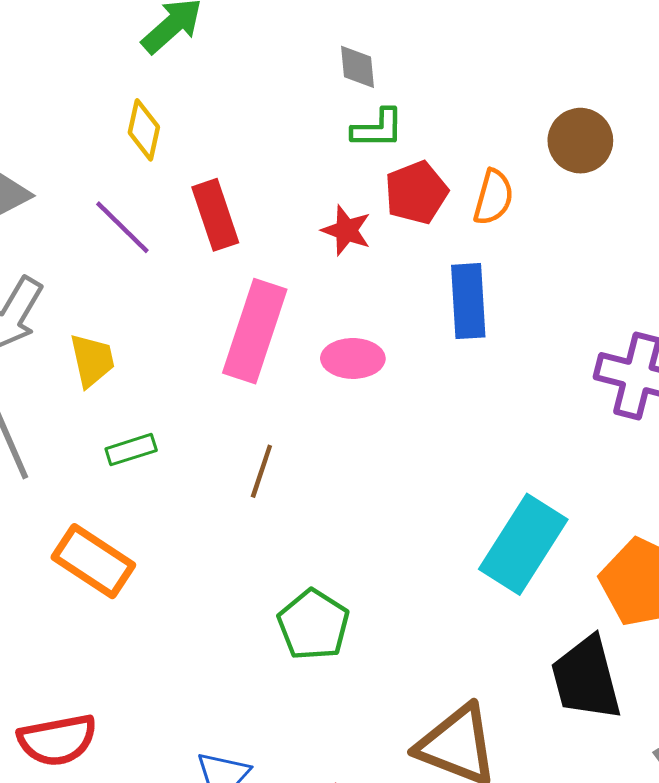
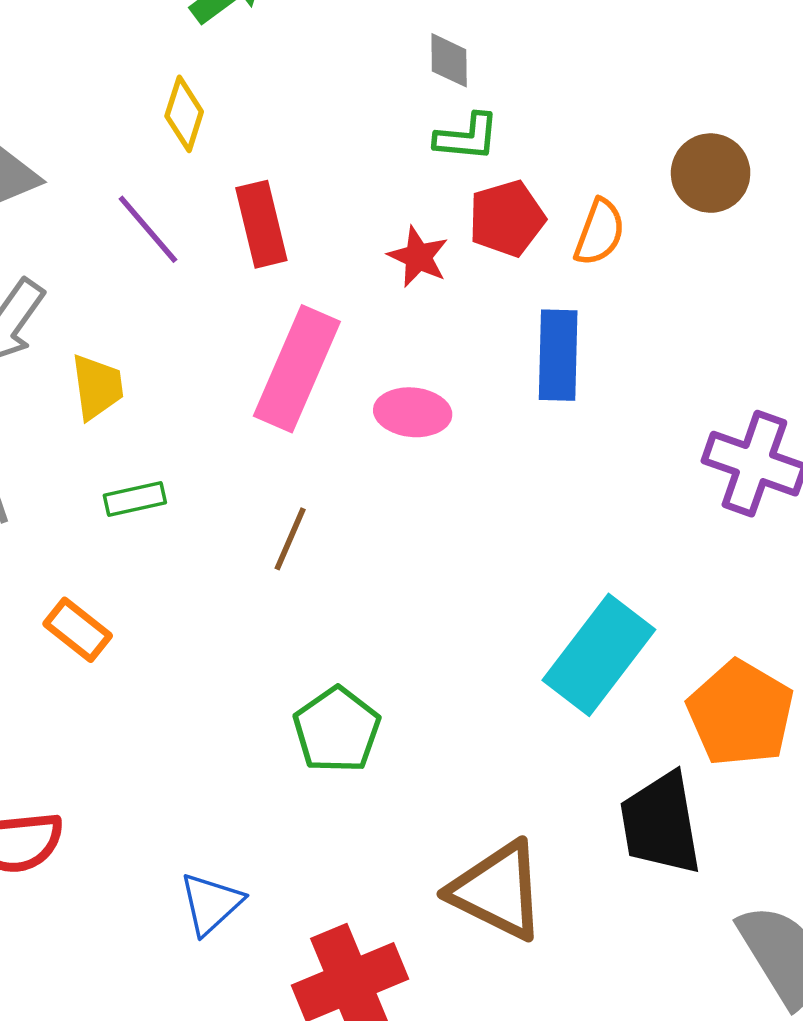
orange rectangle: (93, 561) -> (78, 630), size x0.7

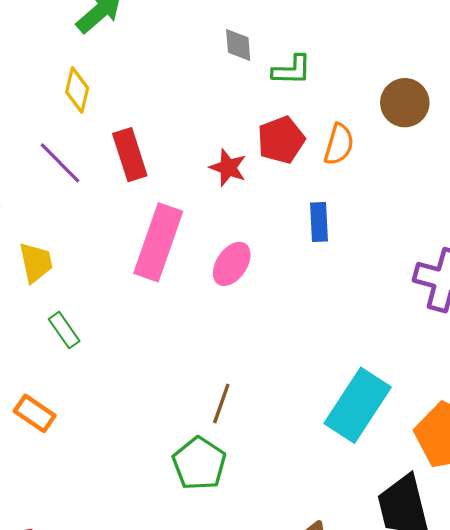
green L-shape: (467, 137) -> (292, 70), moved
blue rectangle: (558, 355) -> (319, 222), size x0.7
pink ellipse: (413, 412) -> (232, 264), turned -57
green rectangle: (135, 499) -> (64, 330), turned 72
brown line: (290, 539) -> (221, 403), moved

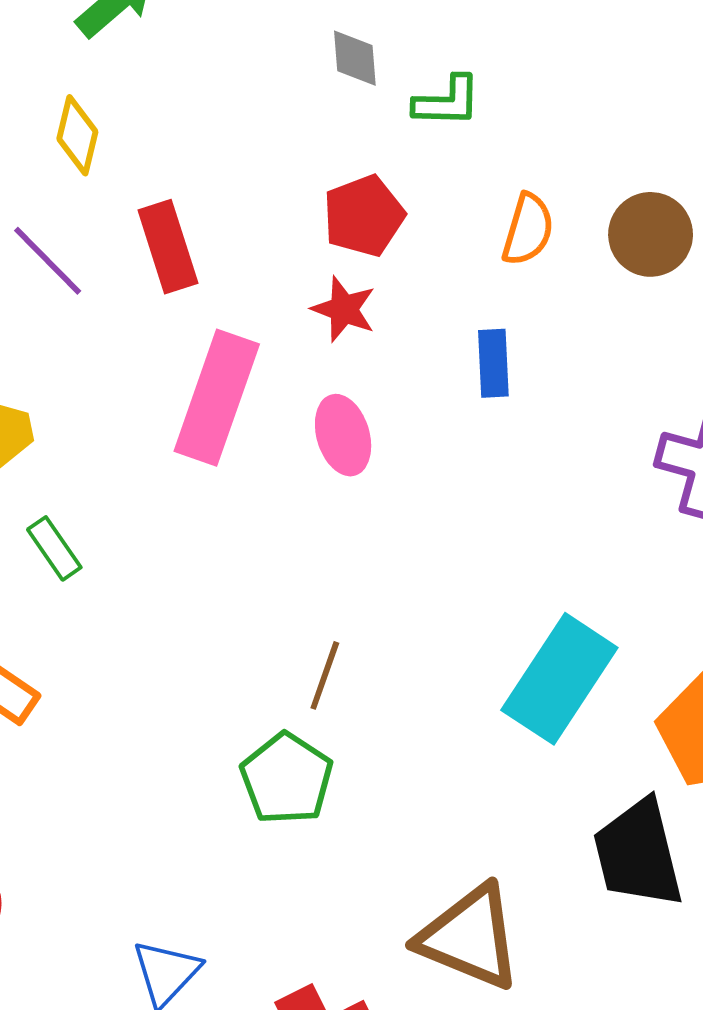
brown circle: (405, 103) -> (651, 234), moved
red pentagon: (281, 140) -> (364, 216), moved
red star: (228, 168) -> (344, 309), moved
pink ellipse: (232, 264) -> (343, 435), turned -51

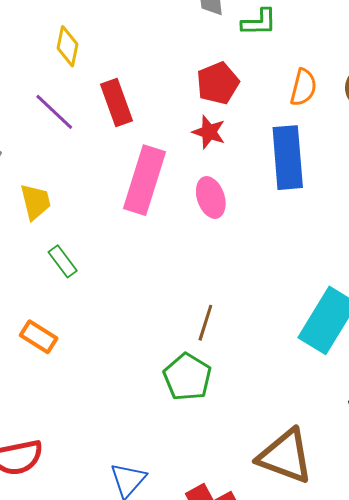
blue rectangle: (493, 363) -> (288, 158), size x1.8

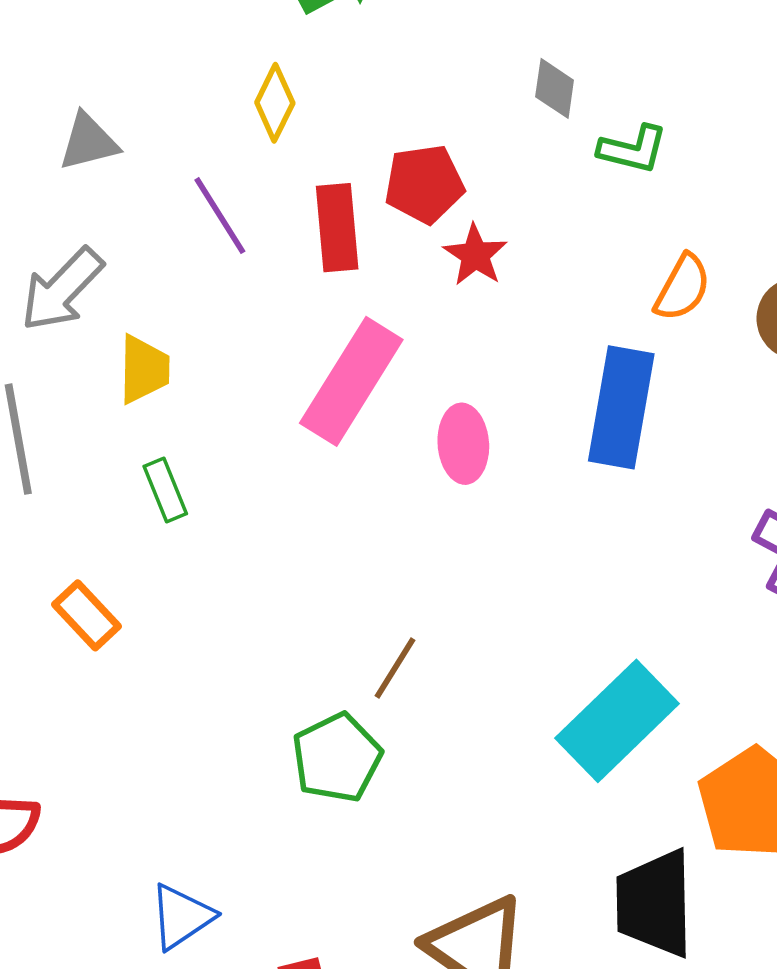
red pentagon: (218, 83) -> (424, 184), moved
red star: (209, 132) -> (475, 255), moved

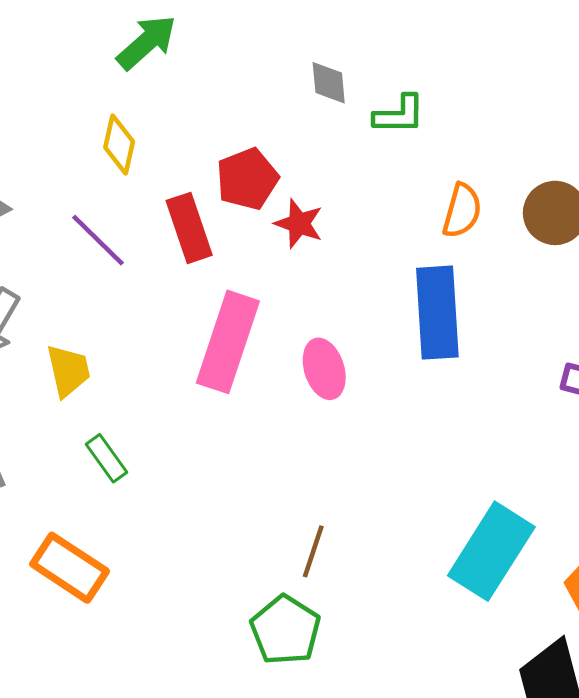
orange rectangle: (87, 615) -> (70, 568), size x1.4

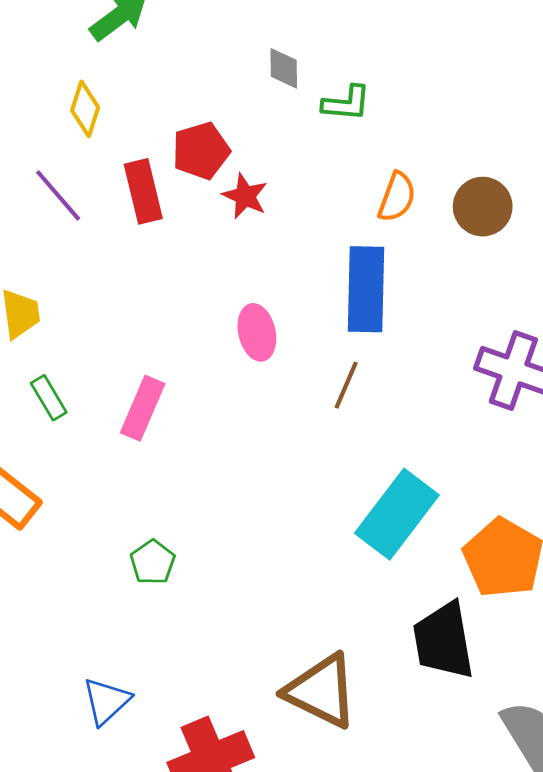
pink rectangle: (228, 342) -> (143, 408), moved, size x0.7
brown line: (313, 551) -> (346, 385), moved
green pentagon: (285, 630) -> (153, 562), moved, size x0.7

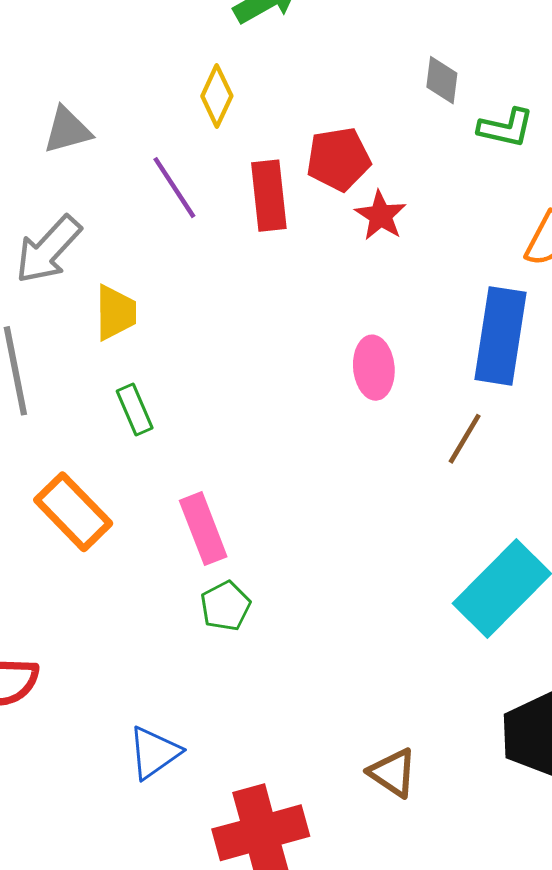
pink rectangle: (143, 408) -> (203, 529), moved, turned -52
brown triangle: (321, 691) -> (393, 773), size x0.6

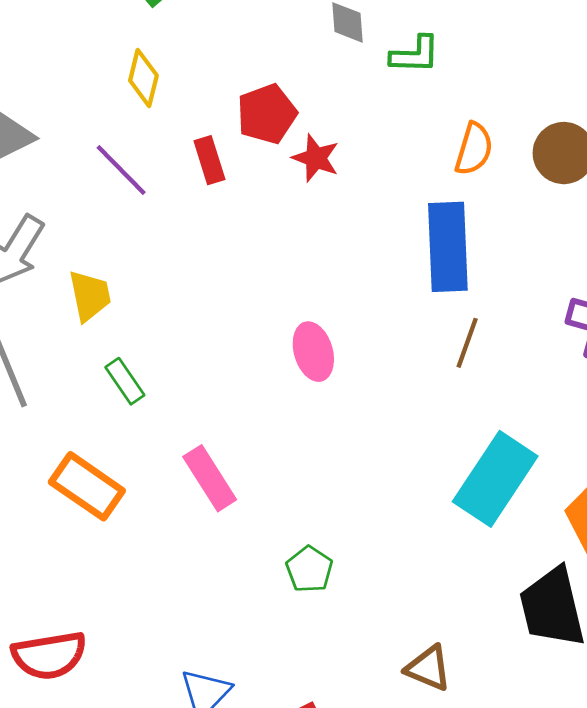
red rectangle: (269, 196) -> (209, 160), size x0.7
pink ellipse: (374, 368) -> (313, 352), moved
brown line: (465, 439) -> (467, 343), moved
green pentagon: (225, 606) -> (309, 569), moved

